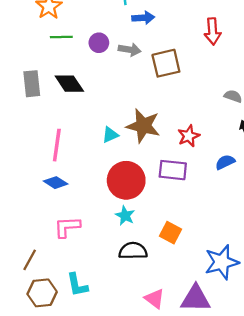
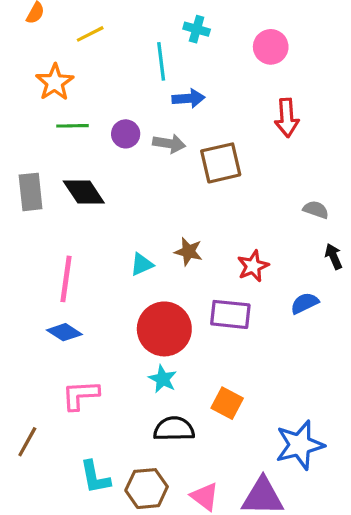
brown star: (143, 126) -> (188, 252), size x0.6
brown hexagon: (42, 293) -> (147, 489), moved

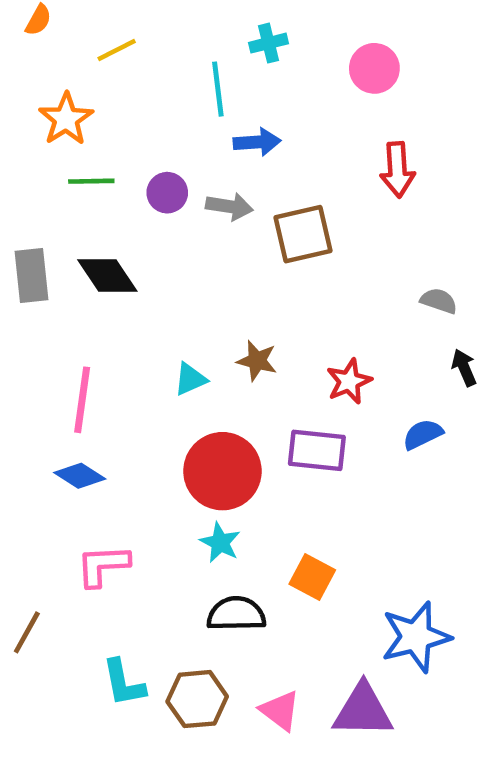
cyan cross: (197, 29) -> (269, 43), turned -30

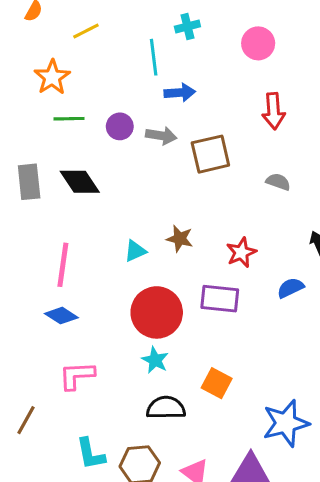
gray semicircle: (439, 301) -> (278, 182), moved

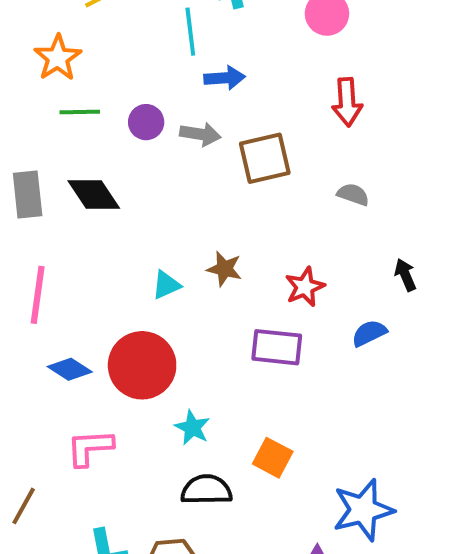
pink line: (63, 265) -> (38, 295), moved
red circle: (157, 312) -> (142, 365), moved

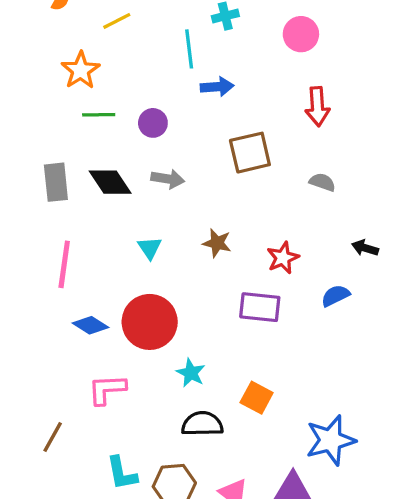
gray arrow: (200, 134) -> (168, 179), moved
black arrow: (405, 275) -> (365, 248), turned -50
cyan triangle: (166, 285) -> (150, 248), moved, turned -40

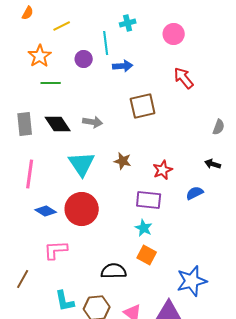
red arrow: (317, 106) -> (184, 78), turned 145
purple circle: (153, 123) -> (84, 59), moved
gray semicircle: (322, 182) -> (219, 127), moved, turned 91
cyan triangle: (150, 248) -> (82, 164), size x1.8
cyan star: (191, 373) -> (144, 228), moved

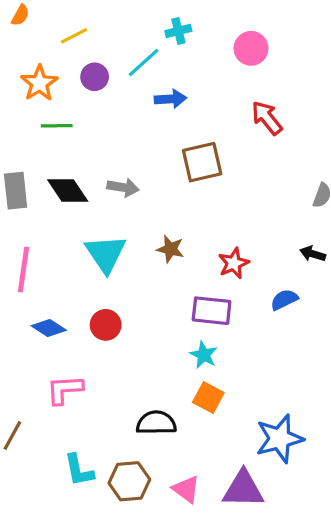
cyan line: (106, 43) -> (144, 63), turned 55
purple circle: (84, 59) -> (95, 77), moved
red circle: (82, 209) -> (106, 325), size x0.6

